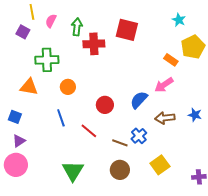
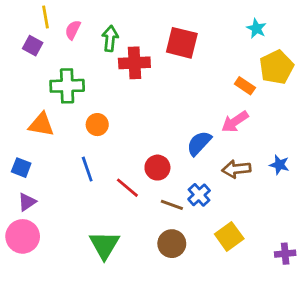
red circle: (105, 105) -> (157, 168), moved

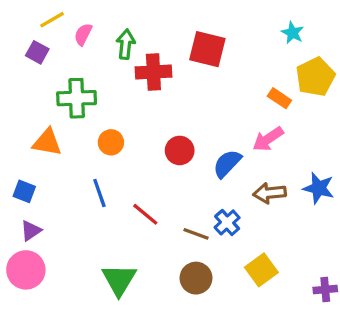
yellow line: (46, 17) -> (52, 20), turned 70
blue star: (279, 165) -> (319, 188), size x1.4
red circle: (157, 168) -> (180, 150), moved

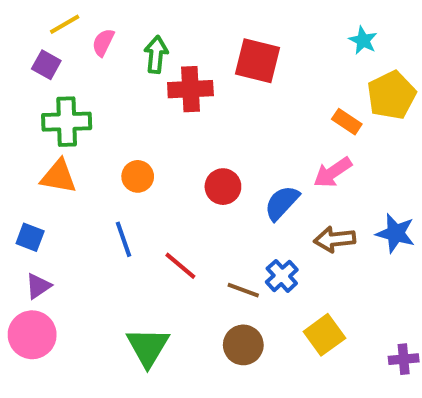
green cross: (77, 98) -> (67, 122), moved

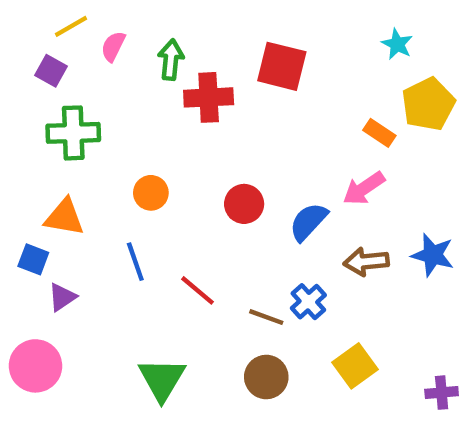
orange triangle: (59, 176) -> (64, 217), moved
purple triangle: (38, 286) -> (62, 297), moved

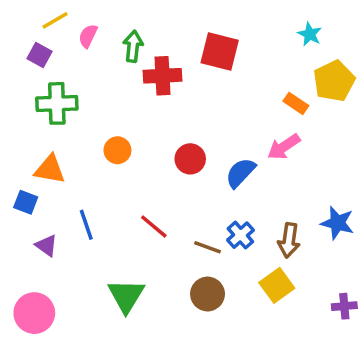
blue star: (433, 255) -> (337, 223), moved
blue line: (135, 262) -> (86, 225), moved
brown arrow: (366, 262) -> (289, 240), moved, turned -76
purple triangle: (62, 297) -> (46, 246), moved, turned -50
pink circle: (36, 366) -> (34, 313), moved

